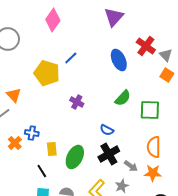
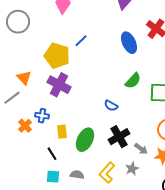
purple cross: (77, 102) -> (59, 85), moved, size x1.6
blue semicircle: (107, 130) -> (111, 106), moved

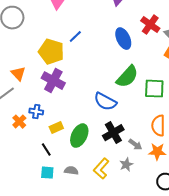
green semicircle: (133, 81) -> (127, 77), size x1.4
blue semicircle: (111, 106) -> (105, 102), size x1.6
yellow rectangle: (62, 132) -> (56, 128), turned 72

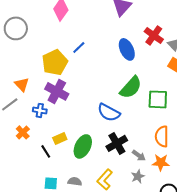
yellow pentagon: (51, 52) -> (55, 62), turned 30
blue cross: (36, 112) -> (40, 110), moved
black line: (46, 150) -> (46, 151), moved
gray star: (126, 165) -> (138, 176), moved

